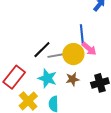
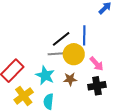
pink arrow: (89, 49) -> (96, 64), moved
black line: (42, 50) -> (61, 39), moved

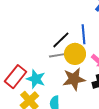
cyan star: (45, 75) -> (36, 79), moved
brown star: (70, 79) -> (74, 79), size x1.6

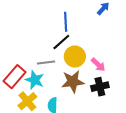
blue line: (84, 34) -> (66, 22), moved
gray line: (58, 55) -> (46, 63), moved

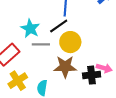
pink arrow: (98, 65) -> (104, 68), moved, turned -35
cyan star: (35, 80) -> (30, 28), moved

